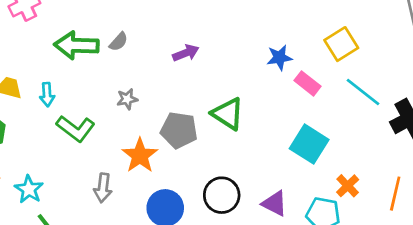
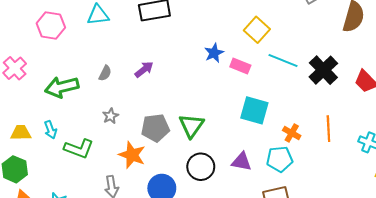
gray semicircle: (119, 42) -> (105, 73), moved
green triangle: (228, 114) -> (191, 126), moved, turned 48

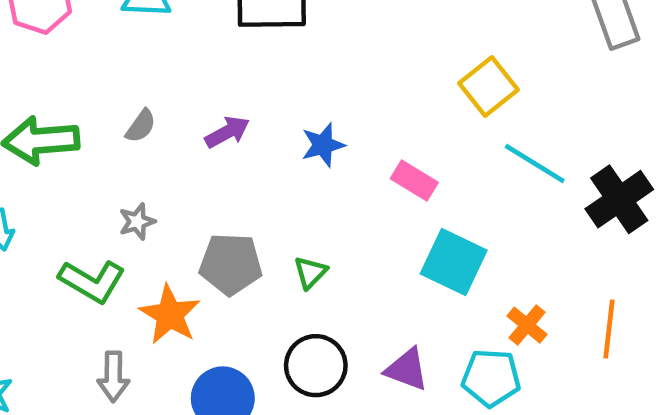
blue star: (214, 53) -> (323, 145), moved
pink rectangle: (240, 66) -> (414, 180), moved
green triangle: (191, 126) -> (310, 272), size x0.6
green L-shape: (79, 149) -> (92, 281), moved

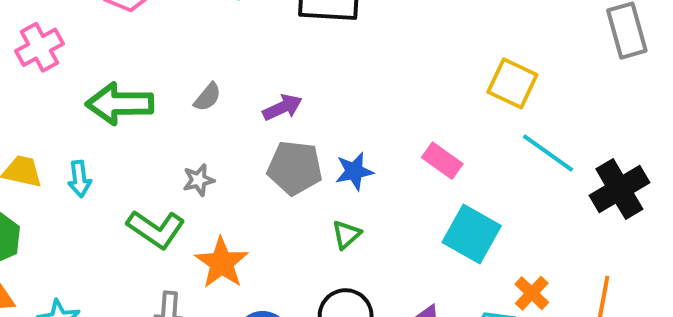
yellow square: (489, 87) -> (512, 83), turned -30
blue star: (323, 145) -> (354, 171), moved
gray pentagon: (231, 264) -> (295, 168), moved

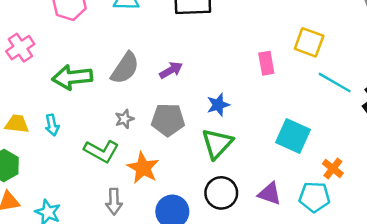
gray semicircle: (208, 97) -> (125, 68), size x1.8
pink rectangle: (442, 161) -> (266, 63), moved, turned 50
gray pentagon: (295, 168) -> (168, 120), moved
green triangle: (346, 234) -> (217, 143), size x1.8

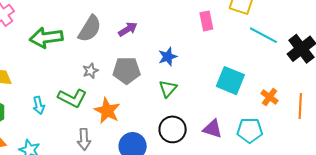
cyan arrow: (52, 125) -> (39, 105), moved
green triangle: (217, 143) -> (168, 89), size x0.7
orange cross: (333, 168) -> (270, 97), moved

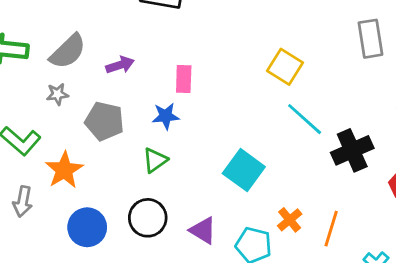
pink rectangle: (206, 21) -> (184, 79), moved
gray star: (90, 71) -> (57, 94), moved
orange cross: (270, 97) -> (290, 220), moved

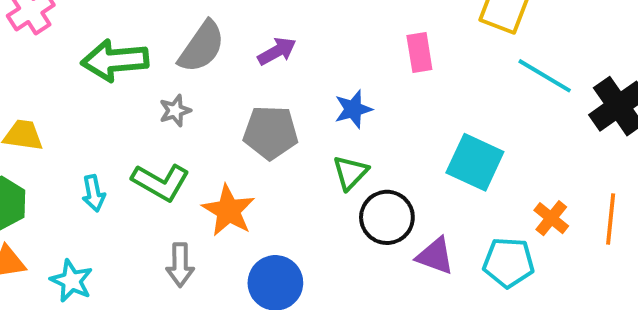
pink rectangle: (184, 79) -> (419, 52), moved
gray star: (57, 94) -> (175, 111), moved
black circle: (148, 218) -> (387, 217), moved

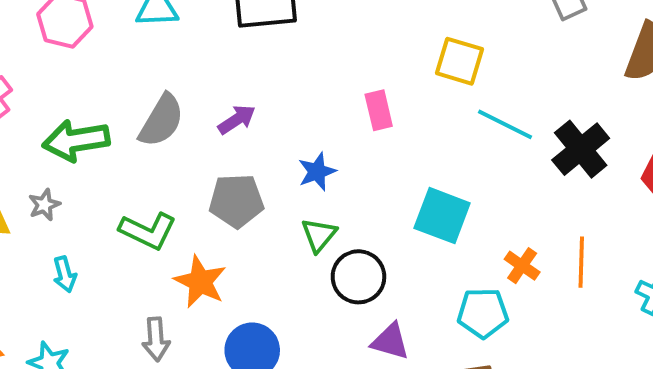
gray star: (175, 111) -> (44, 205), moved
green L-shape: (161, 182) -> (148, 231), moved
purple triangle: (435, 256) -> (390, 341), moved

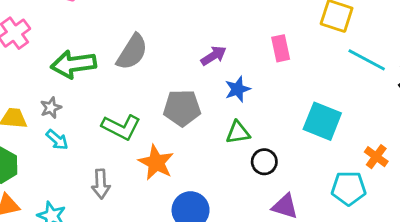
purple arrow: (237, 120) -> (214, 56), moved
green triangle: (319, 235) -> (238, 132), turned 40
cyan arrow: (65, 274) -> (57, 140), moved, turned -35
black circle: (358, 277) -> (264, 162), size x0.7
gray arrow: (156, 339) -> (101, 184), moved

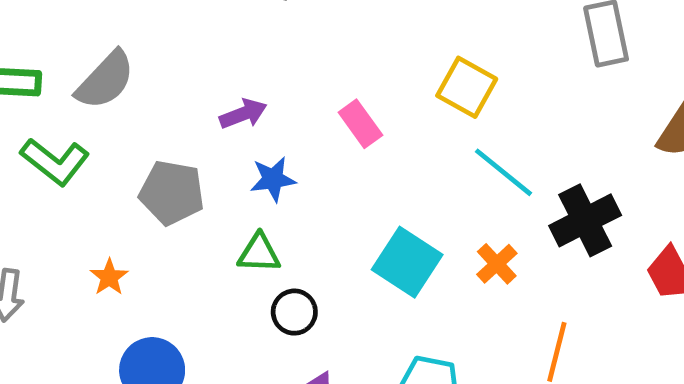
pink rectangle: (281, 48) -> (360, 124), turned -35
green L-shape: (121, 127) -> (55, 161), moved
orange cross: (376, 157) -> (497, 264), moved
orange star: (156, 163) -> (109, 277), size x0.6

